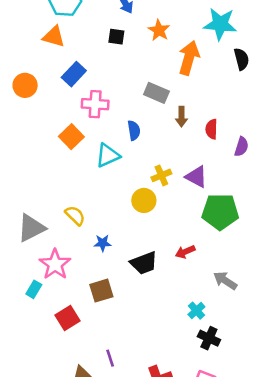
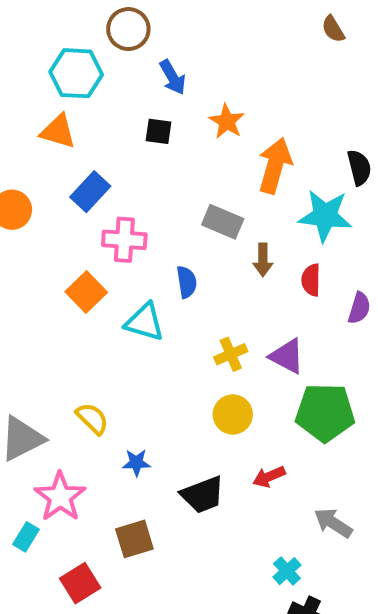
cyan star: (220, 24) -> (325, 216), moved
cyan triangle: (108, 155) -> (144, 322), turned 40
yellow circle: (144, 200) -> (233, 414), moved

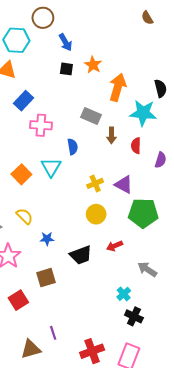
black square: (158, 131) -> (66, 69), moved
orange square: (86, 292) -> (21, 174), moved
cyan triangle: (144, 322) -> (51, 167), turned 45

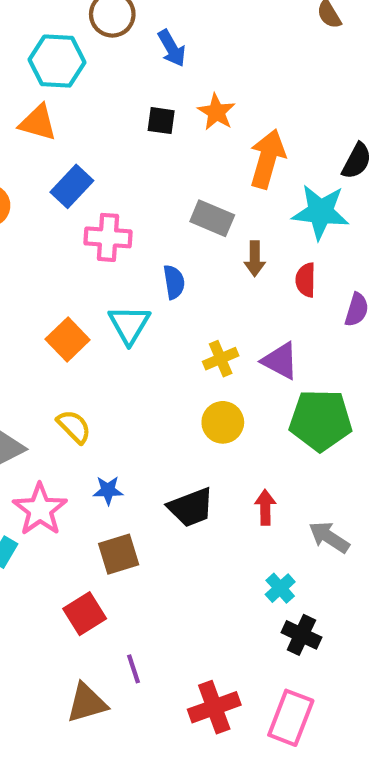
blue arrow: (65, 42) -> (172, 48), moved
black semicircle: (161, 88) -> (357, 161), turned 42
blue star: (47, 239) -> (108, 490), moved
red arrow: (115, 246) -> (265, 507), moved, turned 112
red square: (18, 300) -> (85, 614), moved

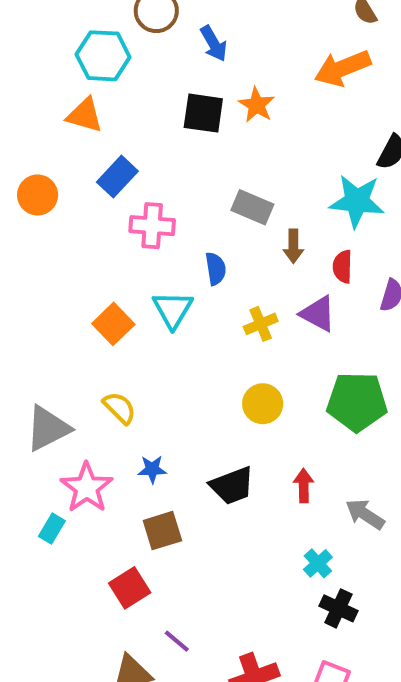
black square: (161, 121) -> (203, 113), size x1.5
orange arrow: (267, 159) -> (343, 68), moved, turned -128
yellow cross: (221, 359) -> (261, 324), moved
purple triangle: (280, 361) -> (318, 314), moved
purple line: (134, 669) -> (177, 641), turned -32

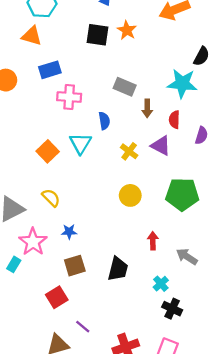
blue rectangle: (117, 177) -> (50, 70), turned 30
yellow cross: (261, 324) -> (129, 151), turned -30
black trapezoid: (232, 486) -> (118, 269), moved, turned -55

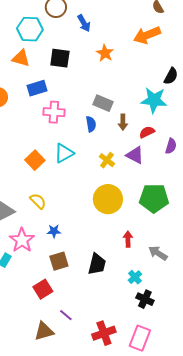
black square: (97, 35) -> (60, 58), moved
red semicircle: (174, 120) -> (147, 132), turned 63
blue semicircle: (104, 121) -> (91, 124), moved
cyan triangle: (80, 143) -> (64, 153), turned 30
yellow circle: (130, 195) -> (108, 199), size x1.5

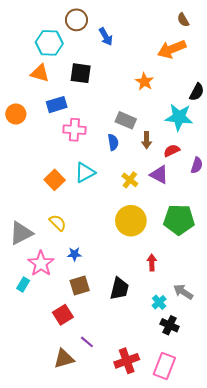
orange star: (105, 53) -> (144, 82), moved
gray arrow: (158, 253) -> (183, 292), moved

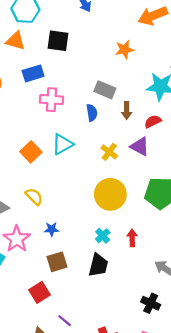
orange star: (144, 82) -> (124, 50), turned 30
cyan cross: (159, 302) -> (103, 236), moved

